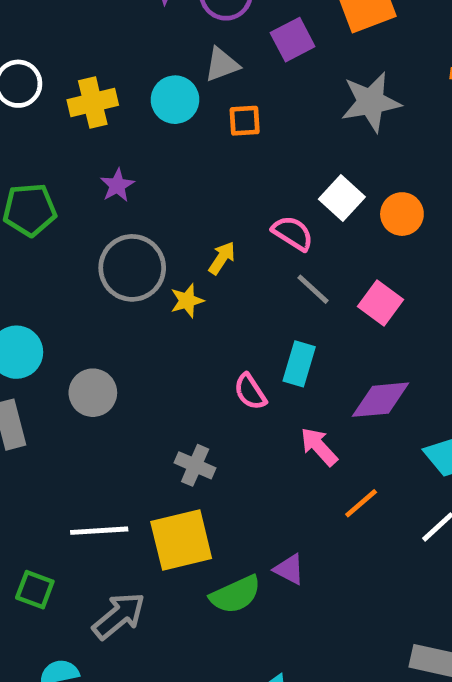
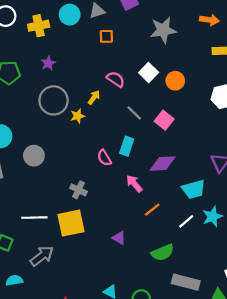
cyan circle: (175, 100) -> (70, 15), moved
pink semicircle: (293, 233) -> (116, 79), moved
green semicircle: (235, 595) -> (163, 253), moved

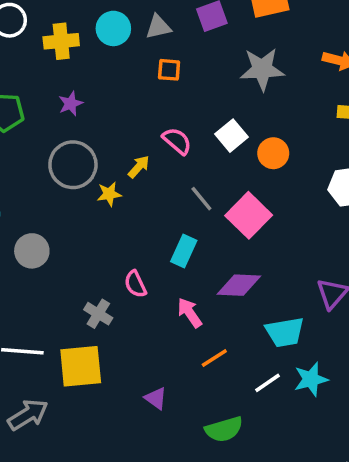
pink square: (164, 120) -> (249, 215), size x1.4
pink semicircle: (104, 158) -> (135, 284), moved

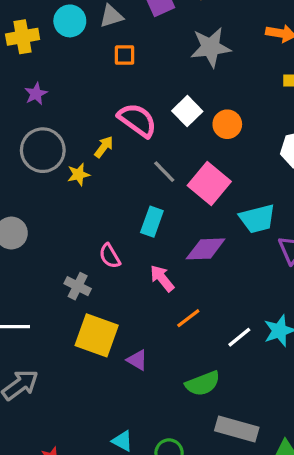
pink semicircle: (177, 141) -> (137, 120), size x1.4
cyan trapezoid: (285, 332) -> (257, 219), moved
yellow square: (81, 366) -> (97, 335), moved, turned 30

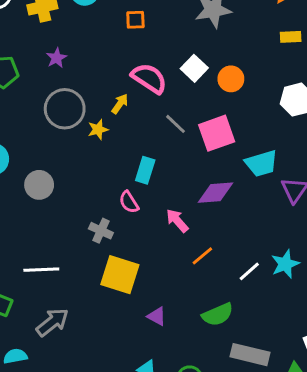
pink square: (209, 184) -> (217, 133), turned 33
cyan rectangle: (152, 222) -> (145, 170), moved
purple triangle: (137, 360) -> (157, 316), moved

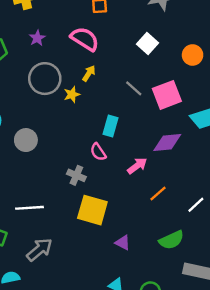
pink semicircle: (149, 78) -> (85, 39), moved
orange circle: (231, 79) -> (193, 55), moved
pink arrow: (177, 221) -> (137, 166), turned 96

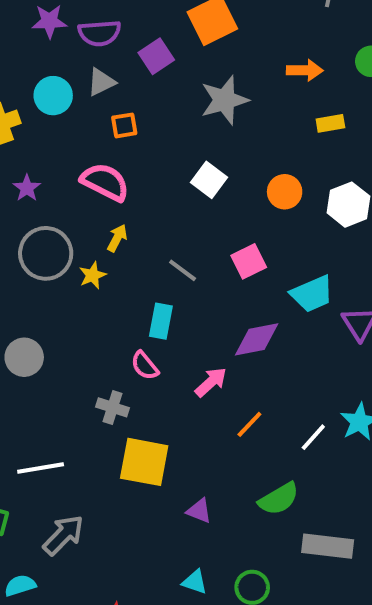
gray line: (134, 88) -> (183, 270), moved
pink square: (167, 95) -> (249, 261), size x0.7

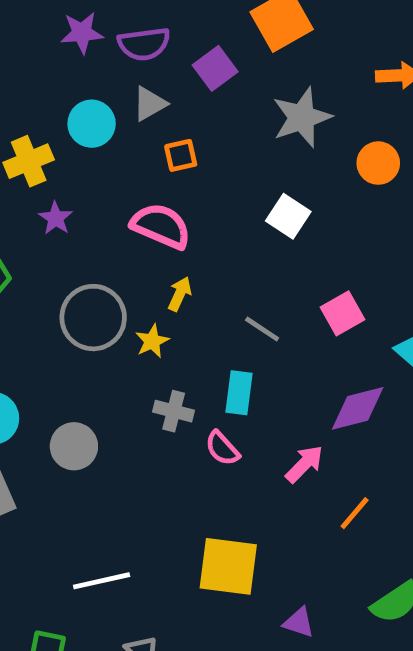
purple star: (27, 188) -> (56, 218), moved
orange circle: (285, 192) -> (378, 163), moved
gray cross: (113, 407) -> (174, 411), moved

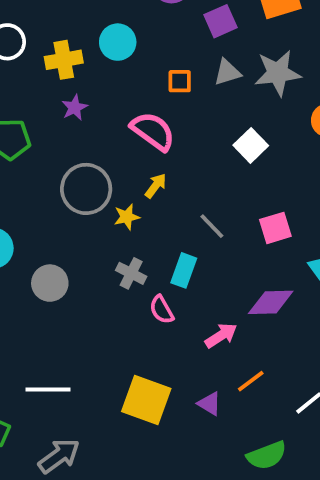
gray triangle: (150, 104) -> (227, 72), moved
purple triangle: (299, 622) -> (209, 404), moved

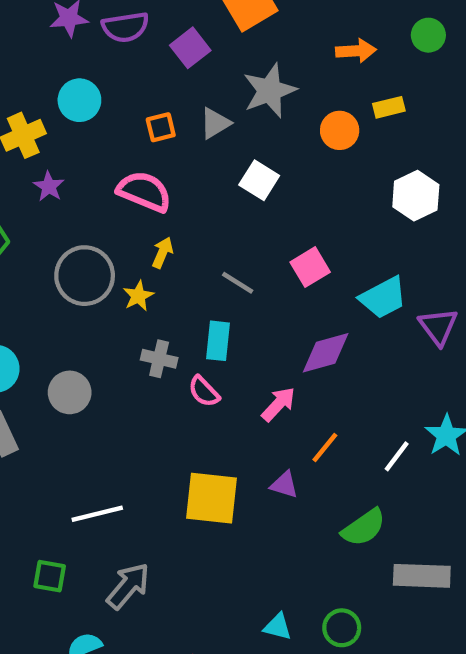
gray triangle: (227, 72) -> (215, 123), moved

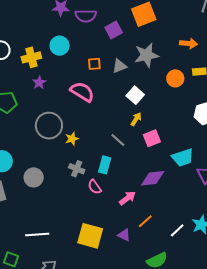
yellow arrow: (162, 253) -> (136, 119), moved

